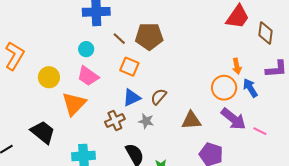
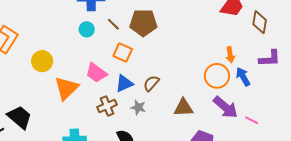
cyan circle: (86, 49) -> (87, 29), moved
pink trapezoid: (88, 76) -> (96, 73), moved
black trapezoid: (43, 132) -> (20, 117), moved

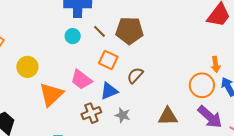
brown semicircle: (151, 83) -> (135, 75), moved

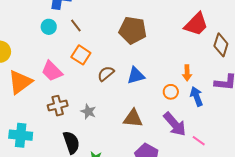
brown pentagon: (129, 31) -> (133, 30), moved
orange circle: (202, 85) -> (171, 92), size x0.6
blue triangle: (109, 91) -> (136, 76), moved

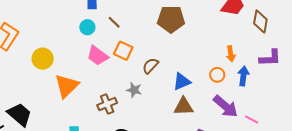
pink trapezoid: (52, 71) -> (98, 56), moved
blue triangle: (136, 76) -> (182, 81), moved
blue arrow: (197, 96) -> (243, 76), turned 36
gray star: (88, 112) -> (134, 90), moved

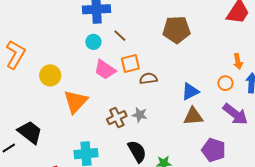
orange square: (123, 51) -> (130, 64), turned -36
brown semicircle: (150, 66) -> (148, 78), moved, turned 42
gray star: (134, 90) -> (140, 115), moved

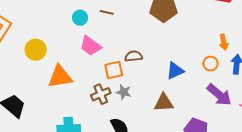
brown line: (120, 36) -> (107, 12), turned -32
orange square: (130, 64) -> (114, 70), moved
orange triangle: (76, 102) -> (60, 77), turned 36
brown triangle: (193, 116) -> (164, 103), moved

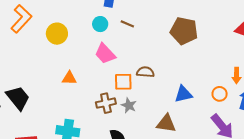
yellow circle: (36, 50) -> (57, 34), moved
orange triangle: (60, 77) -> (69, 78), size x0.6

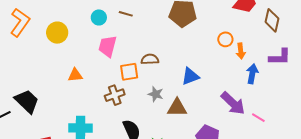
pink trapezoid: (105, 54) -> (108, 46), turned 65
orange circle: (220, 94) -> (225, 39), moved
gray star: (129, 105) -> (156, 94), moved

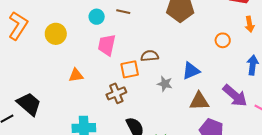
orange circle: (225, 39) -> (223, 40), moved
orange arrow: (241, 51) -> (250, 24), moved
gray star: (156, 94) -> (165, 84), moved
brown triangle: (177, 108) -> (199, 101), moved

